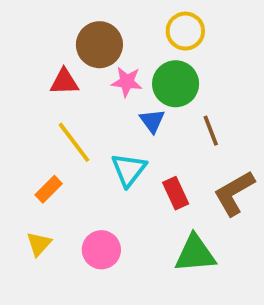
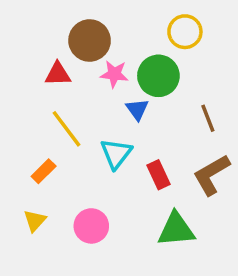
yellow circle: (185, 31) -> (185, 32), moved
brown line: (211, 131) -> (208, 118), moved

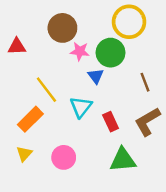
yellow circle: (185, 32) -> (129, 22), size x1.4
red triangle: (58, 74) -> (17, 46), moved
orange rectangle: (44, 171) -> (30, 119), size x1.5

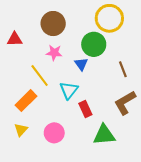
pink star: (80, 51) -> (54, 53), moved
red rectangle: (111, 122) -> (85, 109), moved

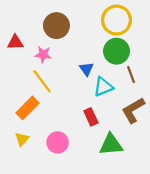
green circle: (94, 44) -> (117, 51), moved
pink star: (54, 53) -> (43, 55), moved
cyan triangle: (69, 90) -> (103, 87), moved, turned 30

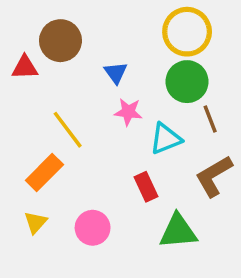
brown circle: (56, 26) -> (60, 41), moved
pink star: (43, 55) -> (128, 112), moved
blue triangle: (86, 69) -> (116, 73), moved

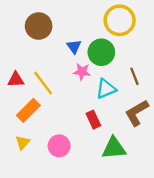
red triangle: (25, 67) -> (16, 80), moved
green circle: (187, 82) -> (101, 52), moved

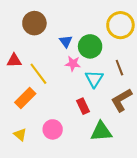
yellow circle: (120, 20) -> (120, 25), moved
red triangle: (16, 80) -> (14, 61), moved
cyan triangle: (106, 89) -> (94, 79), turned -36
yellow triangle: (23, 142) -> (20, 134), moved, turned -32

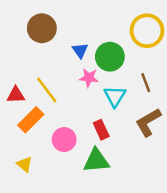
red triangle: (14, 61) -> (16, 95), moved
pink circle: (53, 129) -> (64, 140), moved
green triangle: (101, 131) -> (96, 161), moved

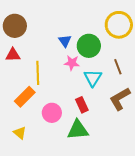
brown circle: (42, 28) -> (15, 26), moved
yellow line: (47, 90) -> (38, 73), turned 35
red triangle: (16, 95) -> (13, 55), moved

